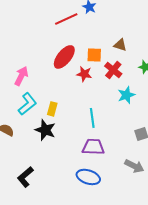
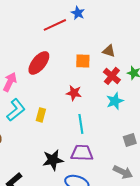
red ellipse: (64, 57) -> (39, 63), moved
red cross: (113, 70) -> (112, 76), moved
red star: (84, 74) -> (74, 93), moved
black star: (45, 130) -> (53, 160), moved, turned -30

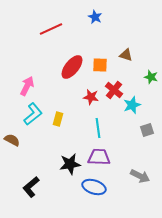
red line: (55, 25) -> (51, 29), moved
red ellipse: (39, 63) -> (72, 67), moved
red cross: (112, 76) -> (114, 90), moved
gray square: (130, 140) -> (147, 130), moved

